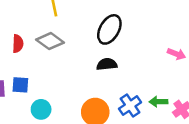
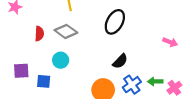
black semicircle: (107, 64) -> (120, 61), moved, turned 140
blue square: (20, 85) -> (44, 81), moved
cyan circle: (41, 109) -> (61, 60), moved

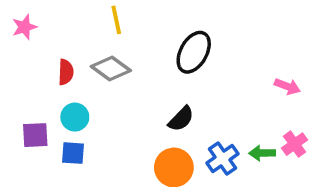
cyan circle: (61, 60) -> (75, 117), moved
black semicircle: (120, 61) -> (181, 119), moved
pink cross: (174, 88) -> (295, 144), moved

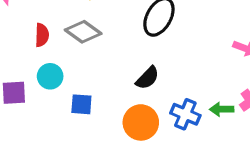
blue square: (73, 153) -> (81, 104), moved
blue cross: (222, 158) -> (185, 114), turned -32

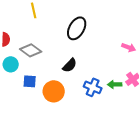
gray diamond: (83, 32) -> (31, 50), moved
orange circle: (141, 122) -> (54, 91), moved

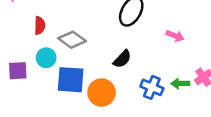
pink arrow: (129, 47) -> (175, 36), moved
blue square: (30, 81) -> (71, 80), size x1.6

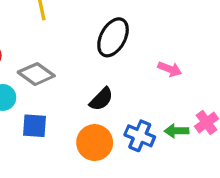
blue square: (71, 80) -> (35, 126), size x0.7
orange circle: (102, 93) -> (95, 143), moved

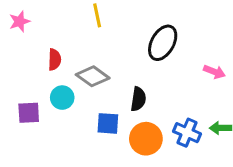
black semicircle: (101, 99) -> (138, 99), moved, turned -35
blue square: (35, 126) -> (108, 123), moved

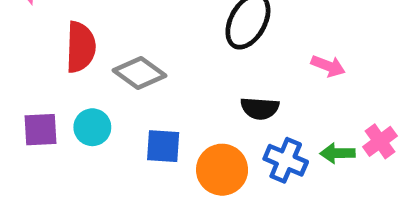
red semicircle: (55, 60) -> (81, 47), size x1.5
cyan circle: (62, 98) -> (92, 127), moved
black semicircle: (138, 99) -> (260, 108), moved, turned 85

